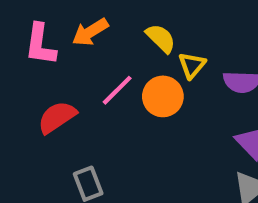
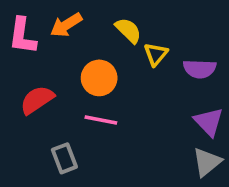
pink line: (117, 90) -> (101, 120), moved, turned 56
orange circle: (163, 96) -> (99, 78), moved

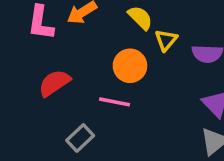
orange circle: (99, 78) -> (130, 66), moved
gray rectangle: (64, 158) -> (80, 138), turned 68

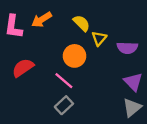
pink line: (114, 102) -> (64, 81), turned 30
gray rectangle: (80, 138) -> (64, 105), moved

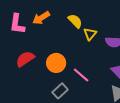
orange circle: (74, 56) -> (56, 63), moved
pink line: (64, 81) -> (81, 75), moved

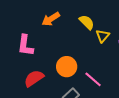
pink L-shape: (17, 24) -> (25, 45), moved
red semicircle: (25, 59) -> (34, 78), moved

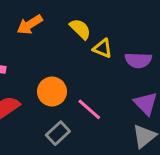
yellow triangle: (103, 36) -> (103, 48), turned -48

